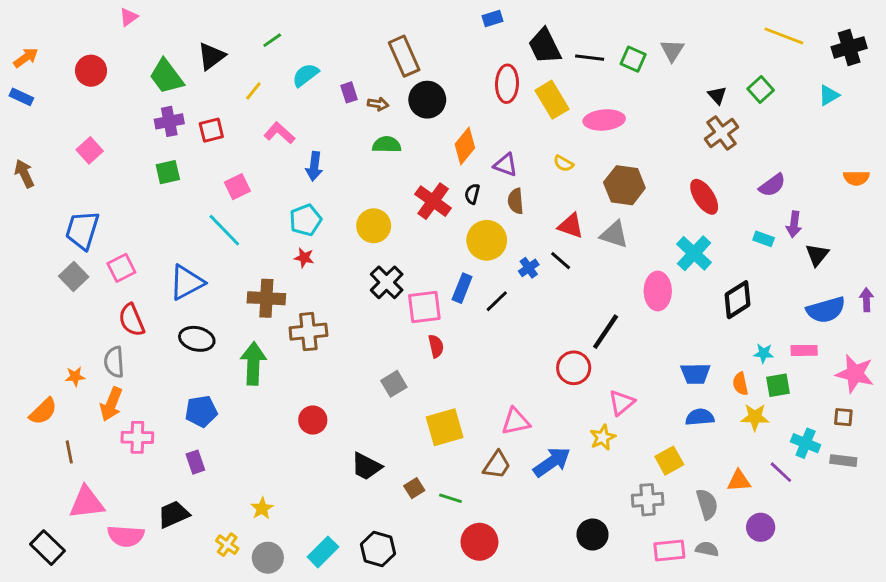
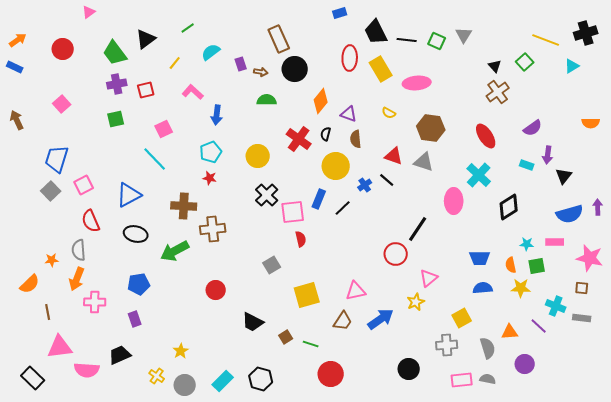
yellow line: (784, 36) -> (546, 40), moved
green arrow: (253, 363) -> (175, 251), turned -120

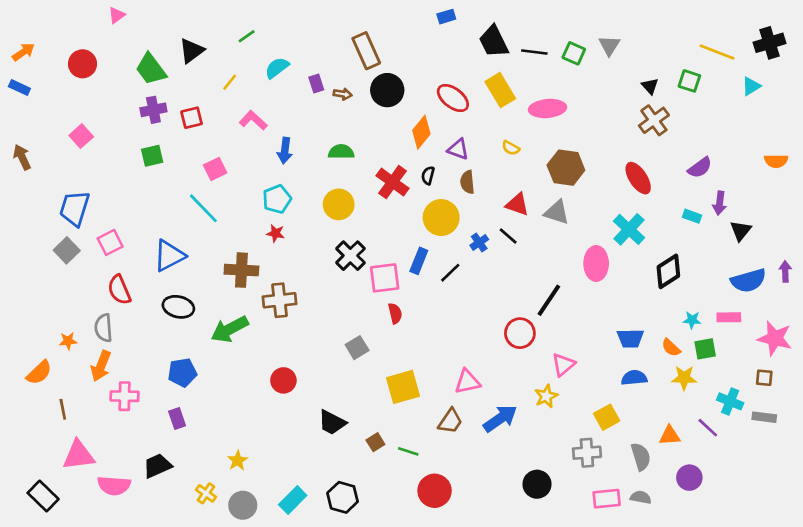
red ellipse: (350, 58) -> (453, 98), moved, turned -55
green square: (525, 62) -> (689, 81), turned -30
green semicircle: (267, 100) -> (341, 152), moved
orange semicircle: (511, 265) -> (671, 348), turned -35

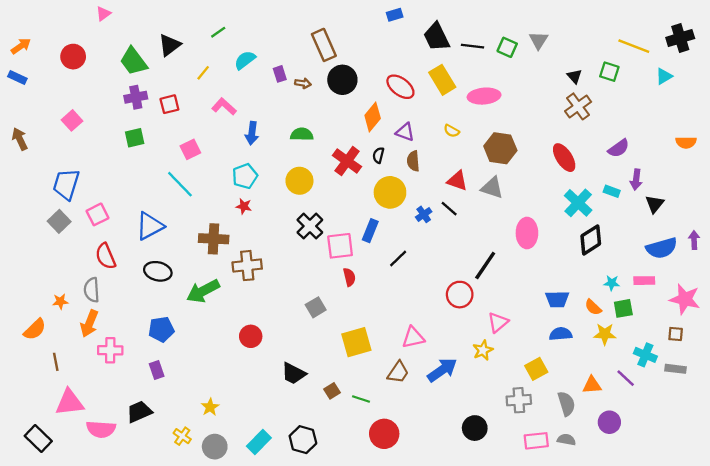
cyan cross: (629, 229) -> (578, 203), moved
black line: (450, 273) -> (398, 259), moved

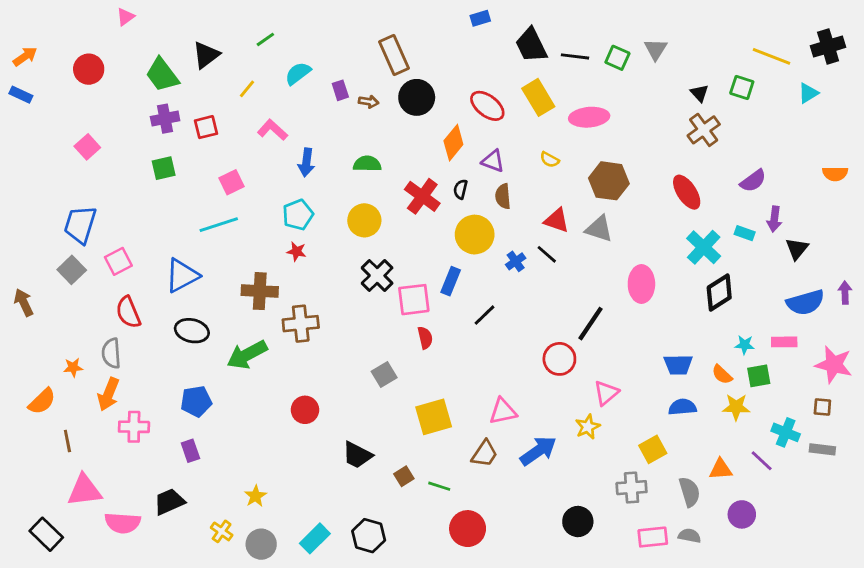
brown arrow: (20, 139) -> (24, 302), moved
cyan line: (180, 184) -> (219, 225), turned -64

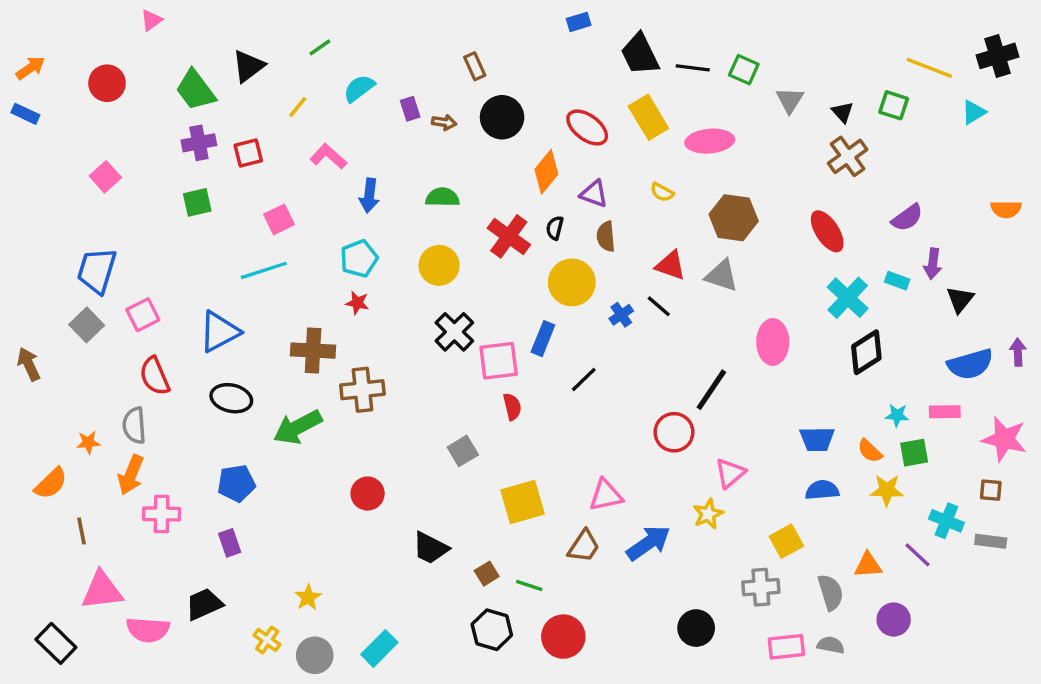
gray triangle: (656, 49) -> (790, 100), moved
brown rectangle: (394, 55) -> (475, 66), size x0.6
black hexagon: (369, 536) -> (492, 630), moved

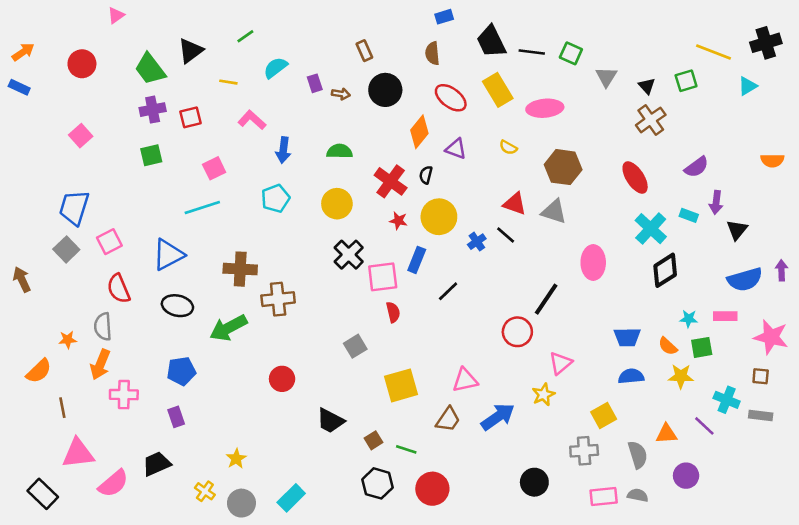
green square: (894, 105) -> (686, 81), turned -35
yellow line: (298, 107) -> (228, 82), turned 60
brown semicircle: (606, 236) -> (432, 53), moved
red star: (357, 303) -> (398, 221), moved
pink semicircle: (148, 630) -> (113, 483), turned -44

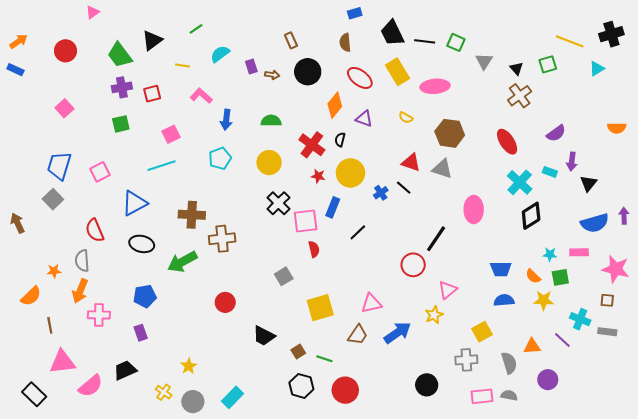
pink square: (109, 242) -> (100, 172), moved

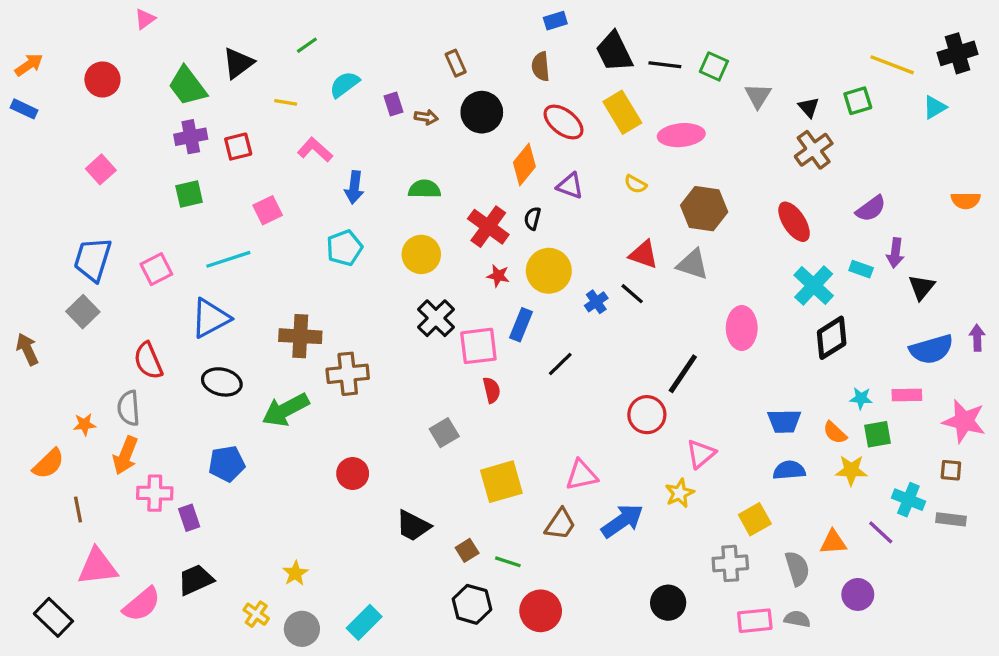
cyan line: (162, 166) -> (228, 259), moved
purple rectangle: (141, 333) -> (189, 518), moved

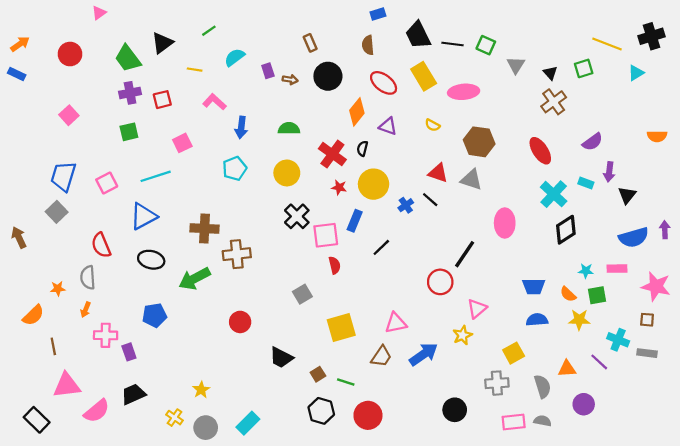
orange arrow: (125, 456) -> (86, 310), size x0.6

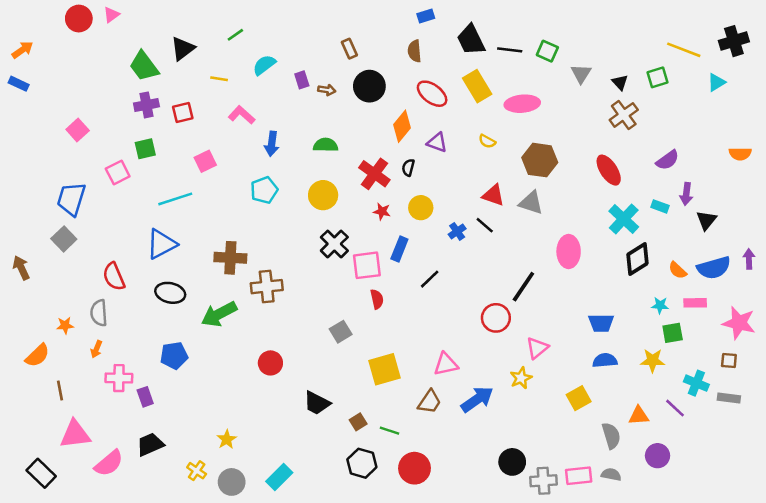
red circle: (70, 54) -> (79, 19), moved
pink square: (107, 183) -> (118, 173), moved
yellow circle: (374, 184) -> (421, 208), size x0.7
orange semicircle: (568, 294) -> (678, 270), moved
gray cross: (497, 383) -> (544, 481), moved

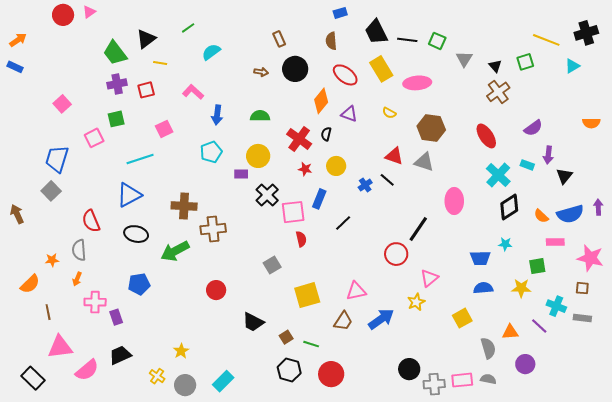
yellow line: (219, 79) -> (160, 63), moved
purple rectangle: (302, 80) -> (241, 174), moved, turned -72
cyan star: (660, 305) -> (505, 244), moved

